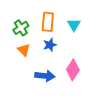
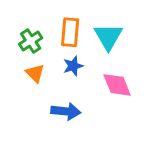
cyan triangle: (74, 25) -> (108, 37), size x1.5
pink diamond: (73, 70) -> (117, 85), moved, turned -55

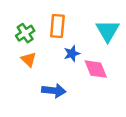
cyan triangle: (108, 37) -> (108, 31), moved
blue star: (73, 66) -> (72, 54), moved

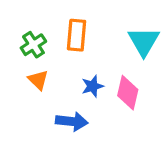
blue star: (72, 54) -> (93, 86), moved
pink diamond: (96, 69) -> (128, 93), turned 35

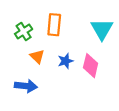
orange triangle: (38, 80) -> (37, 56), moved
blue arrow: (72, 121) -> (26, 86), moved

